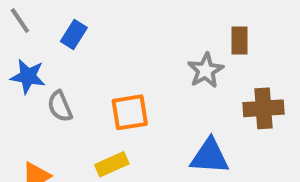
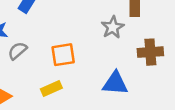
gray semicircle: (60, 106) -> (18, 51), turned 72

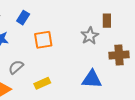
gray semicircle: (18, 51) -> (16, 67), moved
orange square: (63, 55) -> (43, 40), moved

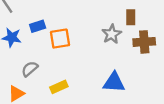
blue rectangle: (23, 18) -> (38, 26), moved, turned 40
brown cross: (119, 55) -> (144, 42), moved

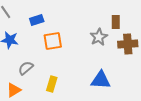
blue rectangle: (38, 26) -> (37, 20), moved
yellow rectangle: (59, 87) -> (52, 84), turned -49

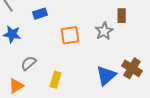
orange square: (53, 41) -> (70, 35), moved
brown cross: (128, 44) -> (132, 68), moved, turned 36
blue triangle: (101, 80) -> (106, 76), turned -45

